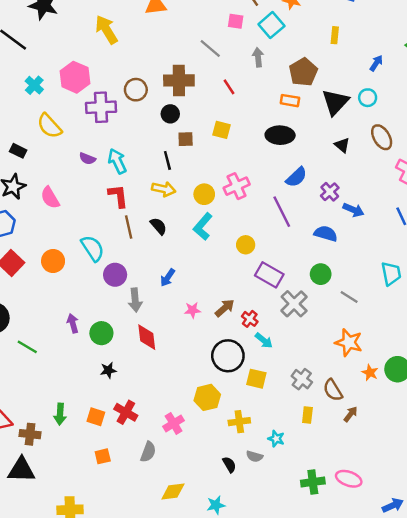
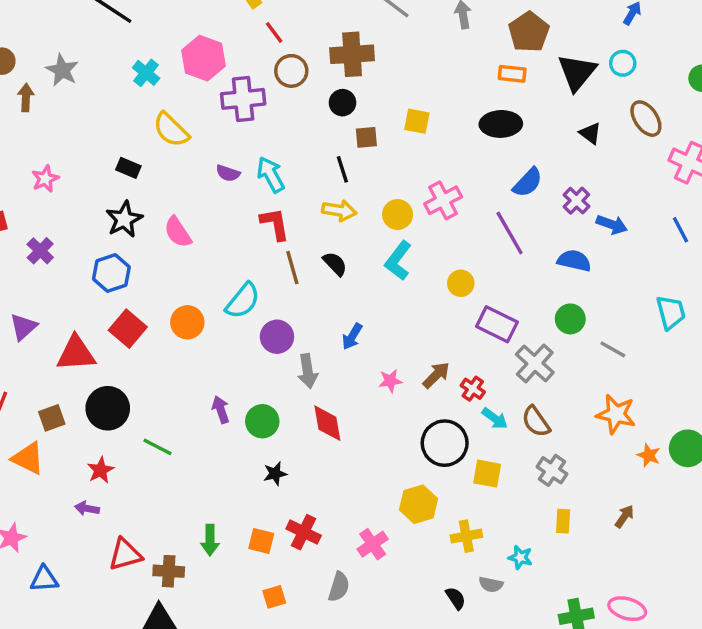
red line: (229, 87) -> (274, 32), moved
cyan semicircle: (93, 248) -> (243, 301), turned 76
brown semicircle: (333, 390) -> (536, 422), moved

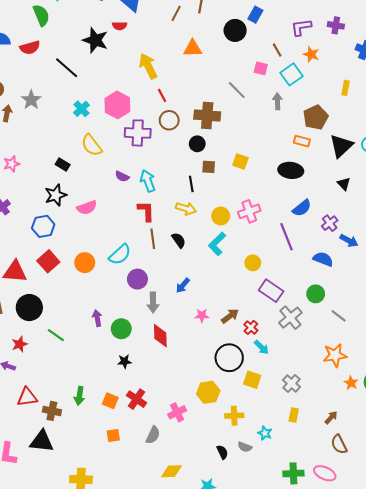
pink semicircle: (178, 232) -> (87, 207), turned -84
orange star: (616, 414) -> (335, 355), turned -30
brown semicircle: (536, 422) -> (339, 444), moved

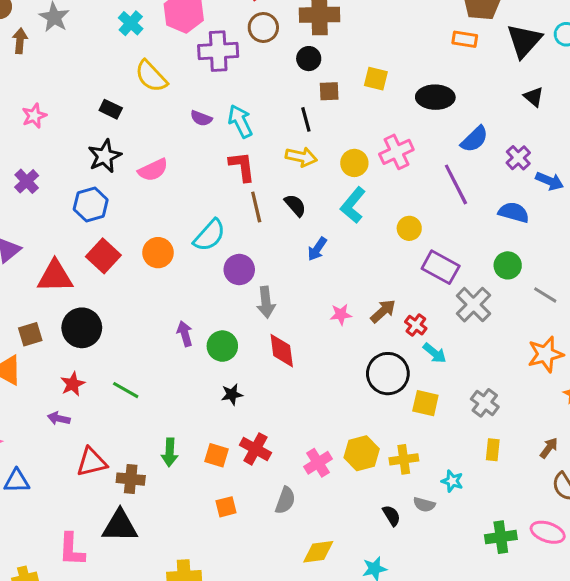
black ellipse: (291, 170) -> (435, 97), moved
blue arrow: (183, 285) -> (317, 249), moved
green line: (56, 335) -> (126, 390), moved
yellow hexagon: (208, 392) -> (362, 453), moved

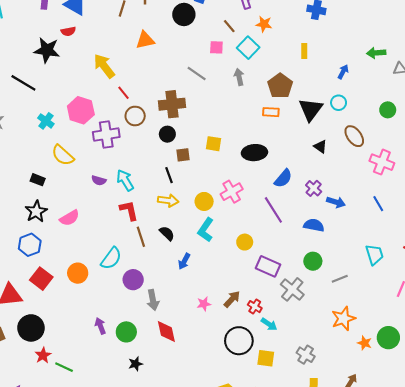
gray line: (545, 295) -> (340, 279), turned -49
red star: (73, 384) -> (43, 355), moved

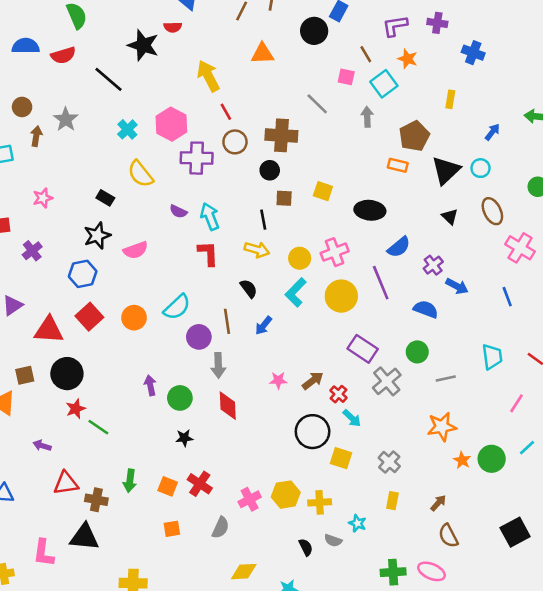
brown line: (141, 237) -> (227, 321), moved
yellow circle: (245, 242) -> (341, 296), moved, size x1.6

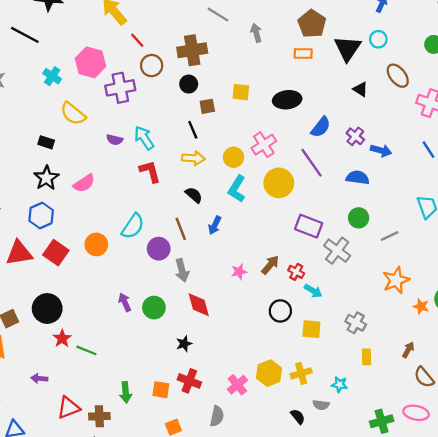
gray arrow: (367, 117) -> (256, 33), moved
red triangle: (49, 330) -> (19, 253), moved
black circle: (313, 432) -> (280, 311), size x0.7
black star: (184, 438) -> (184, 344), moved

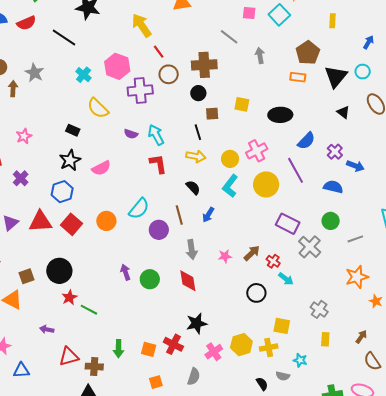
gray arrow: (182, 270) -> (192, 250), moved
yellow square: (311, 329) -> (282, 326), moved
black star: (184, 344) -> (197, 323), moved, size x1.5

